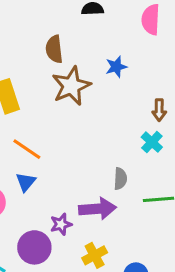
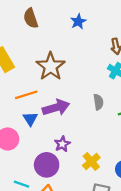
brown star: (71, 86) -> (51, 66), moved
orange line: (27, 149) -> (26, 95), turned -40
purple arrow: (98, 209) -> (56, 108), moved

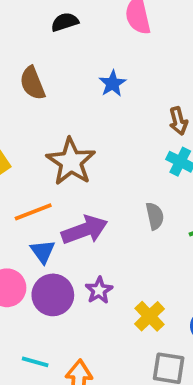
purple circle: (47, 165) -> (53, 295), moved

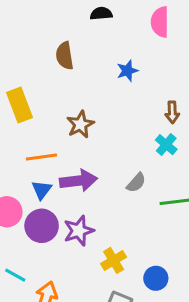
brown star: (71, 162) -> (80, 124), size x0.7
gray semicircle: (155, 216) -> (136, 183), turned 40
purple star: (99, 290) -> (79, 231), size x1.4

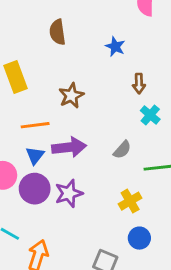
blue star: (127, 71) -> (115, 47), turned -30
brown arrow: (172, 112) -> (139, 84), moved
yellow cross: (114, 260) -> (130, 201), moved

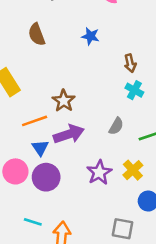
brown arrow: (139, 84) -> (130, 63), moved
brown star: (71, 96) -> (64, 101), moved
purple star: (69, 193) -> (99, 173), moved

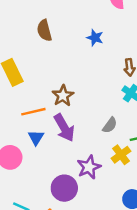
purple arrow: (69, 134) -> (64, 128), turned 72
yellow cross: (133, 170) -> (121, 155), moved
purple circle: (46, 177) -> (64, 188), moved

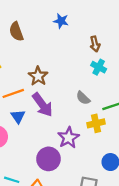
brown semicircle: (44, 30) -> (16, 32), moved
gray semicircle: (110, 125) -> (83, 98), turned 104
yellow cross: (121, 155) -> (96, 123), turned 30

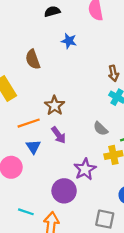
blue star: (61, 21) -> (69, 41), moved
purple arrow: (42, 105) -> (59, 135), size x0.7

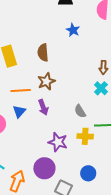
brown semicircle: (33, 59) -> (43, 53), moved
purple star: (85, 169) -> (58, 142), turned 30
purple circle: (64, 191) -> (44, 168), moved

